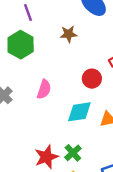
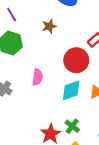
red circle: (92, 79) -> (76, 60), size x1.5

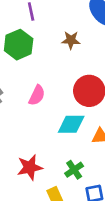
green cross: (72, 126) -> (74, 170), moved

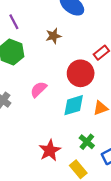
pink semicircle: (37, 95) -> (39, 89), turned -144

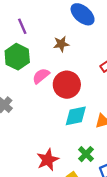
red circle: (81, 73) -> (67, 85), moved
pink semicircle: (39, 89) -> (41, 76), moved

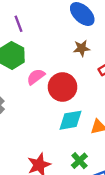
brown star: (61, 44) -> (82, 48), moved

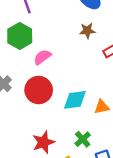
red circle: (62, 87) -> (39, 90), moved

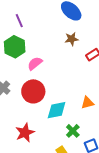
cyan diamond: (75, 100) -> (57, 110), moved
red star: (43, 142) -> (25, 133), moved

